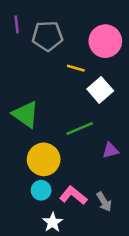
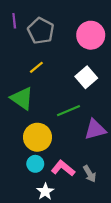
gray pentagon: (47, 36) -> (41, 31), turned 30
yellow line: (76, 68) -> (36, 67), moved, turned -56
purple triangle: (110, 150) -> (95, 129), size x1.5

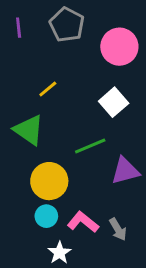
gray pentagon: (41, 31) -> (67, 25), moved

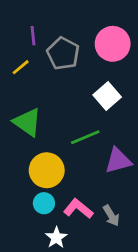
gray pentagon: (67, 25) -> (63, 53), moved
purple line: (19, 28) -> (33, 36), moved
yellow line: (48, 89) -> (21, 67), moved

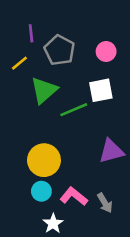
pink circle: (113, 44) -> (106, 51), moved, size x0.6
white square: (107, 96) -> (101, 90), turned 30
green triangle: (27, 122) -> (44, 90), moved, turned 44
green line: (85, 137) -> (74, 110), moved

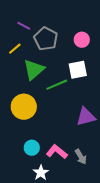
purple line: (31, 33) -> (24, 26), turned -56
yellow circle: (44, 160) -> (24, 107), moved

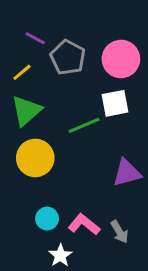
pink circle: (82, 40) -> (121, 59), size x1.6
green triangle: (34, 70) -> (26, 111), moved

